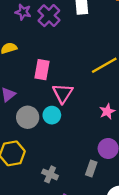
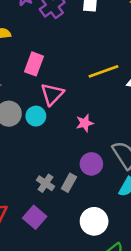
pink star: (107, 111) -> (85, 123), moved
gray cross: (50, 174) -> (45, 183), moved

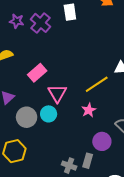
pink rectangle: (34, 64) -> (37, 73), turned 42
yellow line: (104, 71) -> (97, 84), moved

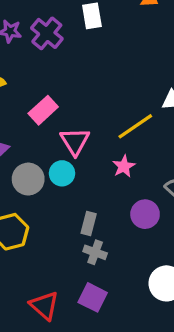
gray rectangle: (88, 161) -> (89, 224), moved

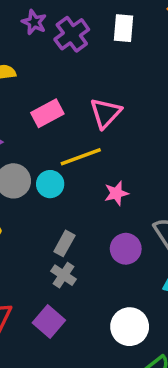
yellow line: (135, 126) -> (81, 157), moved
pink triangle: (75, 141) -> (106, 113), moved

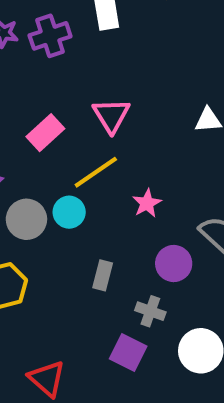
purple cross: (72, 34) -> (50, 36), turned 32
gray cross: (63, 275) -> (150, 311), moved
purple square: (49, 321) -> (128, 353), moved

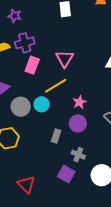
purple cross: (50, 36) -> (25, 43), moved
pink rectangle: (45, 133) -> (32, 65), turned -30
purple circle: (174, 263) -> (78, 123), moved

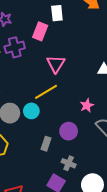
pink rectangle: (32, 65) -> (40, 31), moved
pink star: (80, 102) -> (87, 106), moved

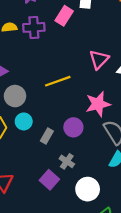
pink triangle: (56, 64) -> (99, 59), moved
pink star: (87, 106) -> (98, 104), size x1.6
cyan circle: (31, 111) -> (24, 121), moved

